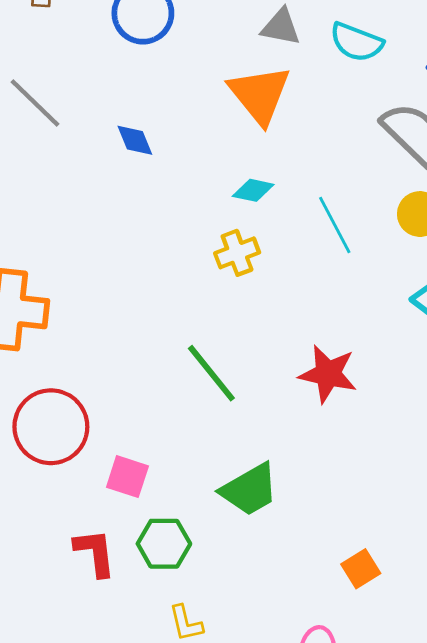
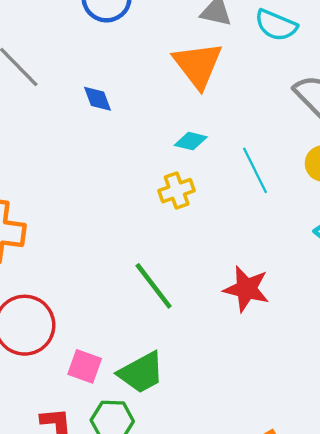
green trapezoid: (250, 490) -> (141, 373), moved

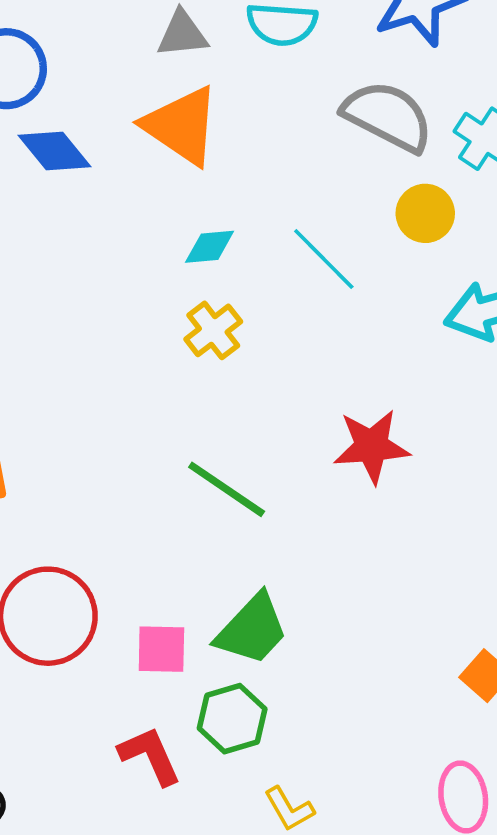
blue diamond: (98, 99) -> (54, 151), moved, size x1.4

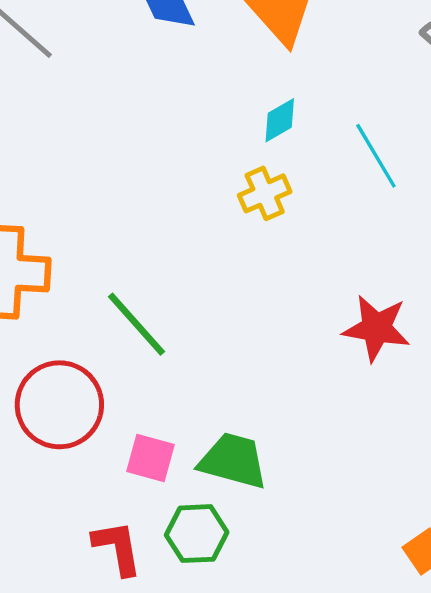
cyan diamond: (210, 247) -> (280, 120), turned -39
green line: (227, 489) -> (136, 324), moved
green trapezoid: (252, 629) -> (233, 461), turned -132

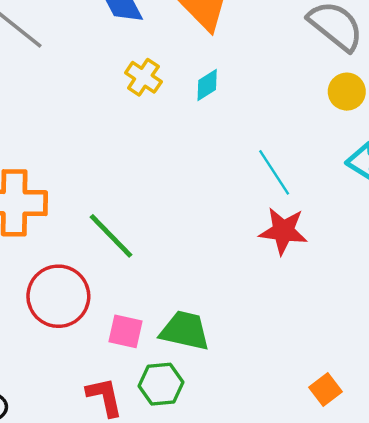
cyan line: (376, 156) -> (274, 172), moved
yellow cross: (265, 193) -> (143, 77), moved, turned -30

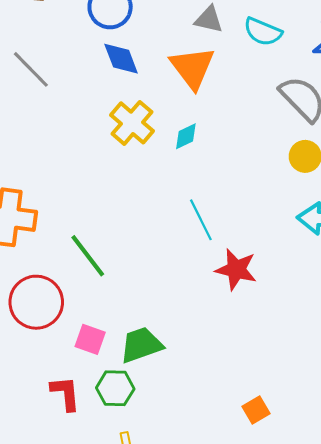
yellow cross: (143, 77) -> (132, 123), size x1.4
cyan line: (274, 172) -> (201, 220), moved
green trapezoid: (185, 331) -> (141, 345), turned -39

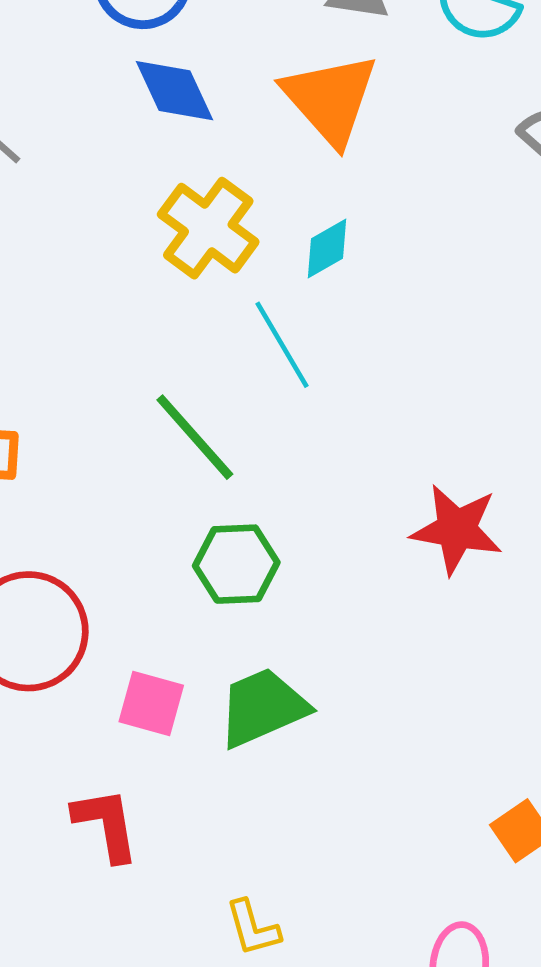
cyan line: (201, 220) -> (282, 345), moved
green line: (88, 256) -> (195, 437), moved
green hexagon: (115, 388) -> (236, 564), moved

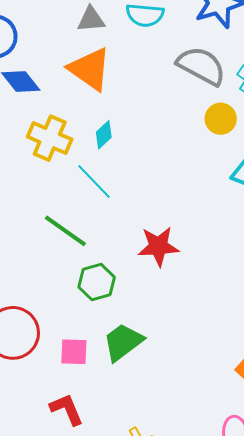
red star: (457, 529) -> (158, 246), moved

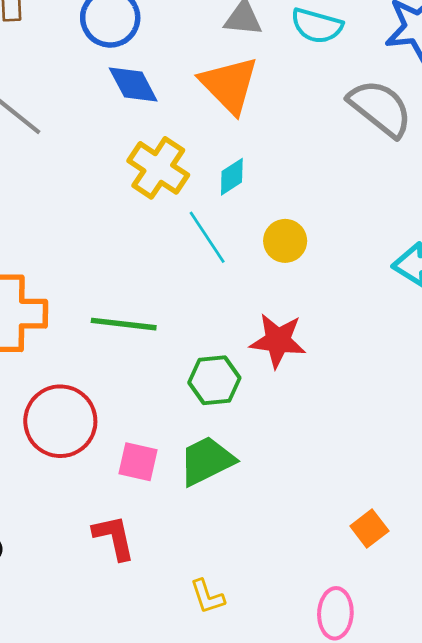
yellow circle: (221, 119) -> (285, 241), moved
green line: (65, 231) -> (124, 324), moved, turned -39
green hexagon: (97, 282) -> (214, 380), moved

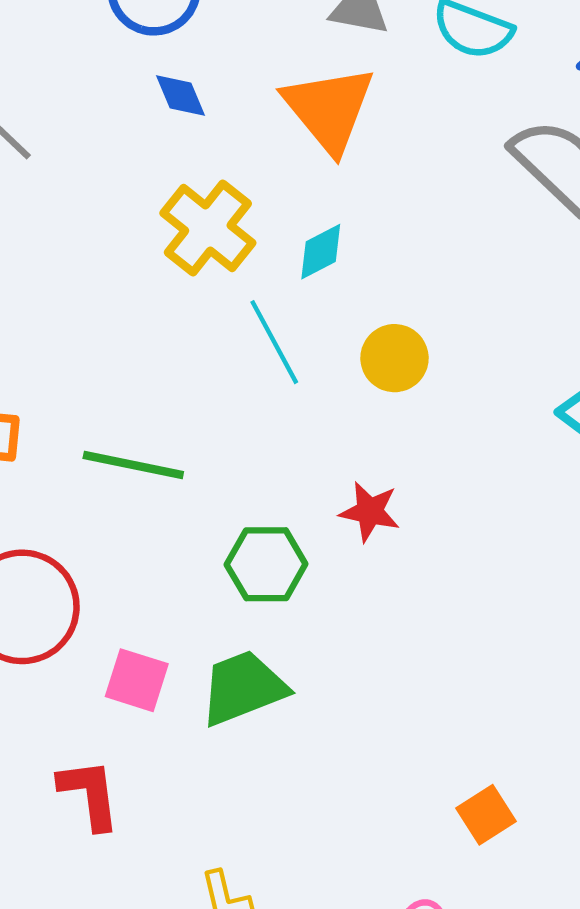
blue diamond: (133, 85) -> (180, 96), size x0.7
red star: (278, 341) -> (370, 512), size x0.7

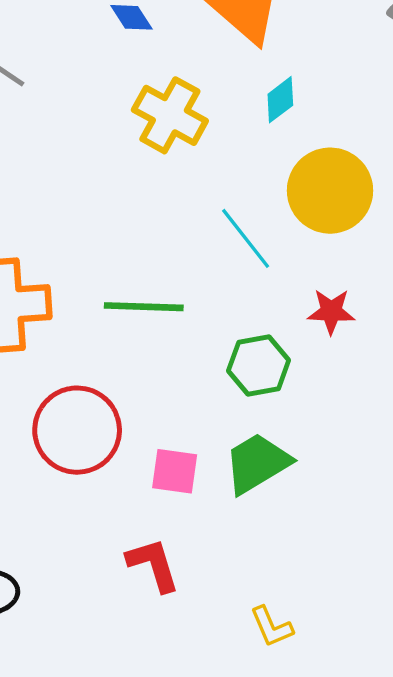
cyan diamond: (321, 252) -> (280, 100), moved
cyan line: (274, 342) -> (246, 238), moved
yellow circle: (394, 358) -> (330, 191), size x1.6

